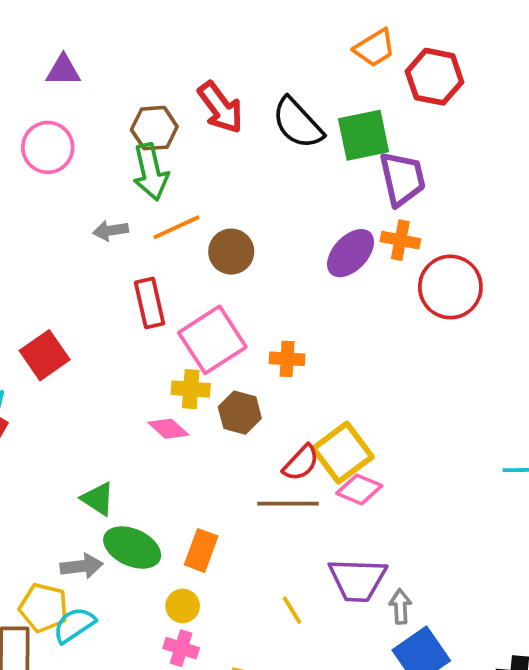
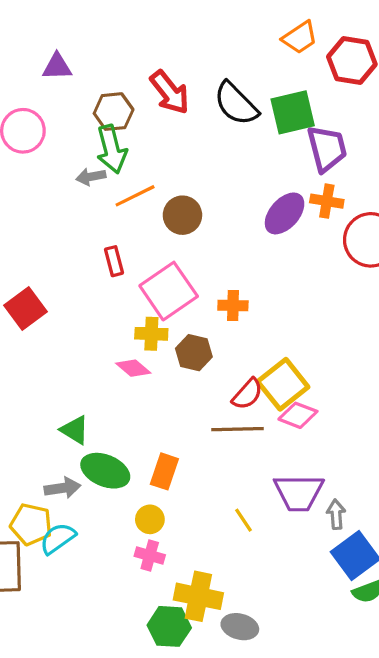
purple triangle: (63, 70) -> (57, 67), moved
gray arrow: (110, 231) -> (91, 177), moved
red rectangle: (150, 303) -> (114, 261), size x0.7

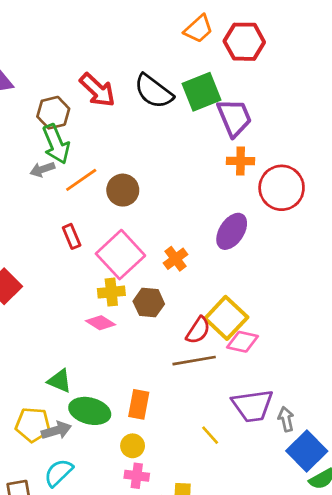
purple ellipse: (285, 213) -> (232, 231), moved
orange cross: (233, 305) -> (175, 259), turned -30
yellow pentagon: (31, 524) -> (33, 425), moved

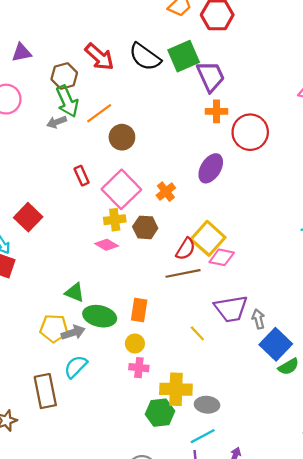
orange line: (81, 180) -> (99, 113), moved

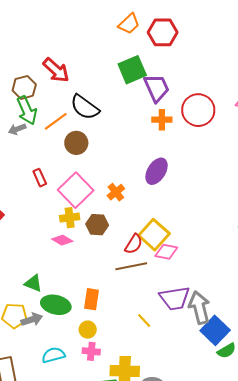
black semicircle: (145, 57) -> (85, 107), moved
red circle: (250, 132) -> (198, 110), moved
gray arrow: (258, 319) -> (199, 308), size x1.8
cyan semicircle: (76, 367) -> (53, 355), moved, turned 30

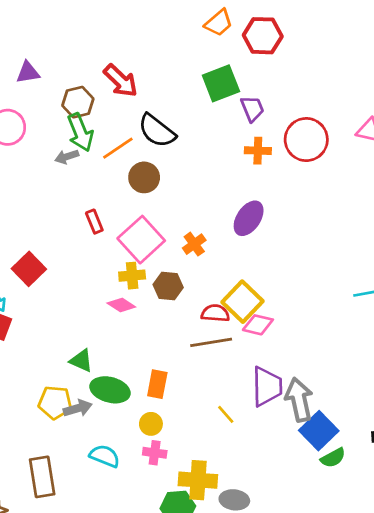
purple trapezoid: (157, 88) -> (252, 109), size x0.7
red semicircle: (134, 244) -> (215, 313), turned -120
purple trapezoid: (175, 298) -> (267, 386), turned -84
cyan semicircle: (53, 355) -> (105, 456), turned 35

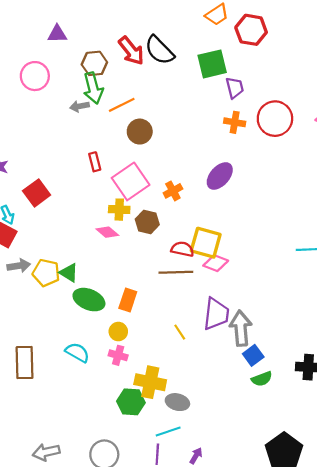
black semicircle: (157, 131) -> (159, 50), moved
yellow square: (243, 302) -> (206, 243), turned -36
yellow pentagon: (55, 403) -> (46, 273), moved
gray arrow: (78, 408) -> (19, 266), moved
blue square: (319, 431) -> (253, 355), size x0.7

